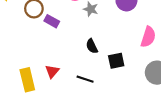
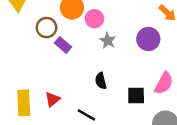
black square: (116, 61) -> (136, 95), moved

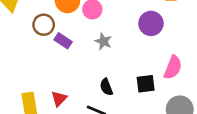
gray star: (108, 41) -> (103, 41), moved
black semicircle: (101, 81) -> (106, 87), moved

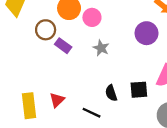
black semicircle: (106, 87) -> (111, 93), moved

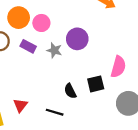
purple circle: (147, 33) -> (77, 39), moved
purple rectangle: (63, 46) -> (28, 46), moved

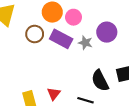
purple rectangle: (28, 46) -> (61, 39), size x1.5
black semicircle: (70, 91) -> (100, 81), size x1.5

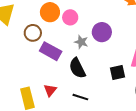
purple rectangle: (61, 39) -> (51, 51), moved
black semicircle: (100, 81) -> (77, 68), moved

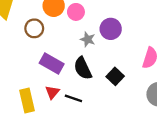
purple rectangle: (51, 51) -> (52, 63), moved
black square: (117, 73) -> (115, 76), moved, turned -35
black line: (80, 97) -> (73, 98), moved

